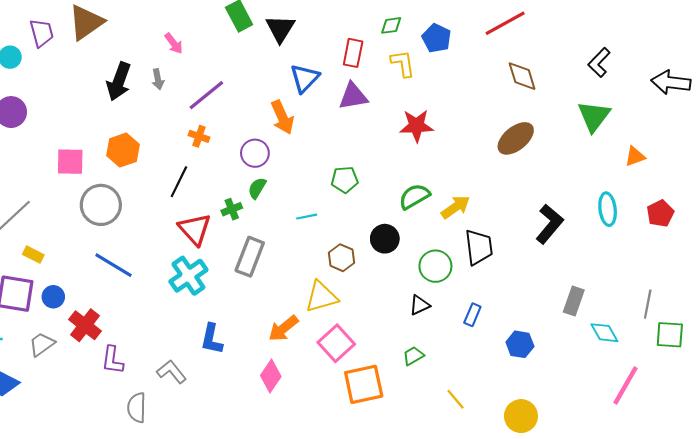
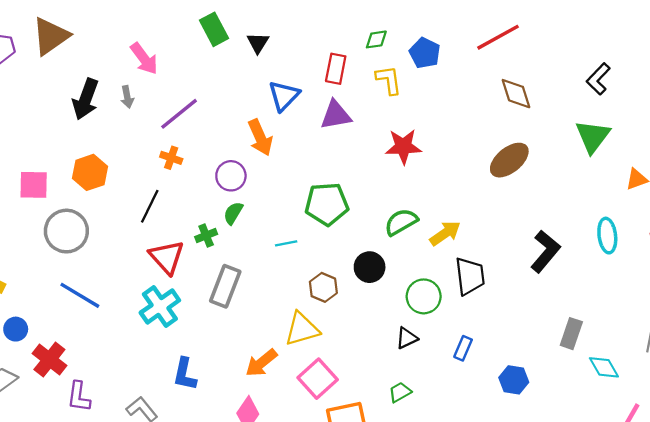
black triangle: (280, 29) -> (258, 43), size x0.7
pink arrow: (174, 43) -> (144, 59), size x1.4
green pentagon: (345, 180) -> (327, 204), size x1.5

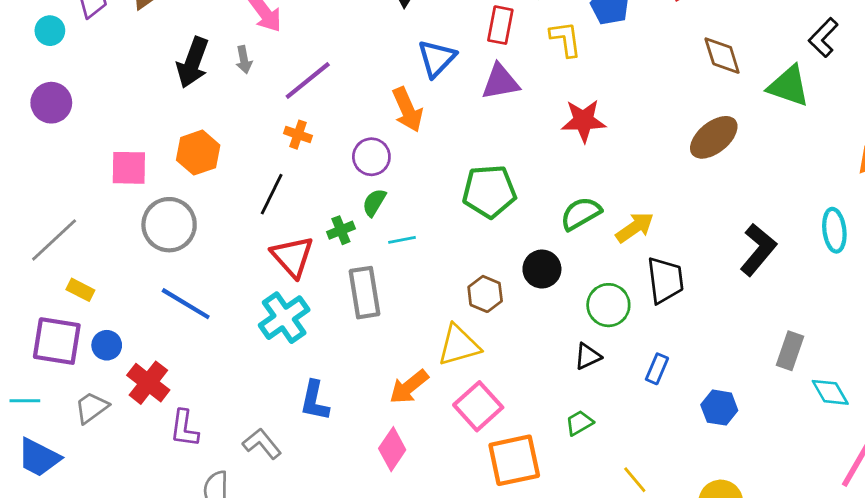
green triangle: (593, 136) -> (789, 86), moved, turned -48
cyan line: (286, 243) -> (402, 240), moved
gray rectangle: (225, 286) -> (365, 293), turned -30

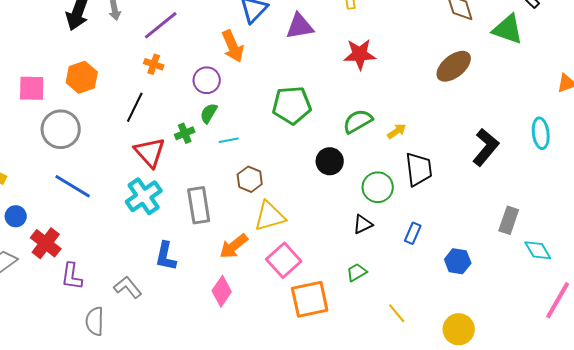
yellow arrow: (635, 227) -> (397, 131), size x0.7
gray rectangle: (365, 293) -> (199, 205), moved
brown hexagon: (485, 294) -> (250, 179), moved

